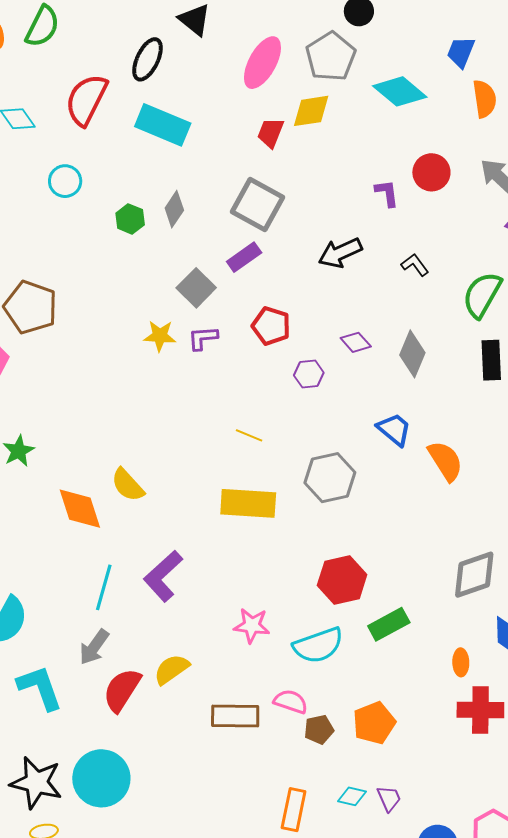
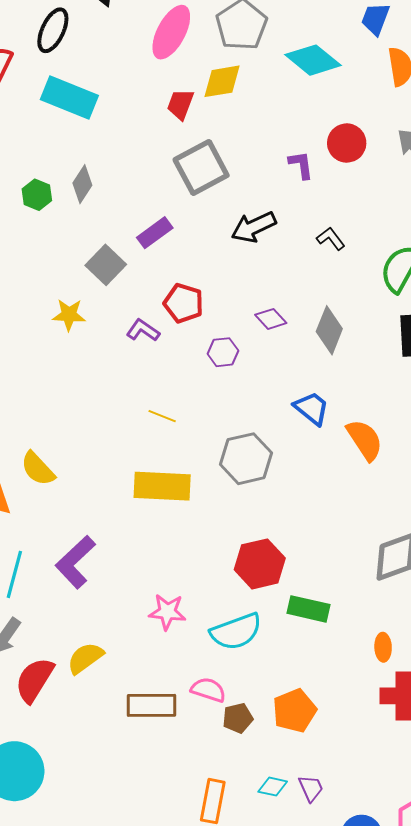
gray square: (258, 204) -> (201, 167), moved, turned 34
purple L-shape: (203, 338) -> (143, 330), moved, turned 40
green rectangle: (389, 624) -> (308, 609), turned 42

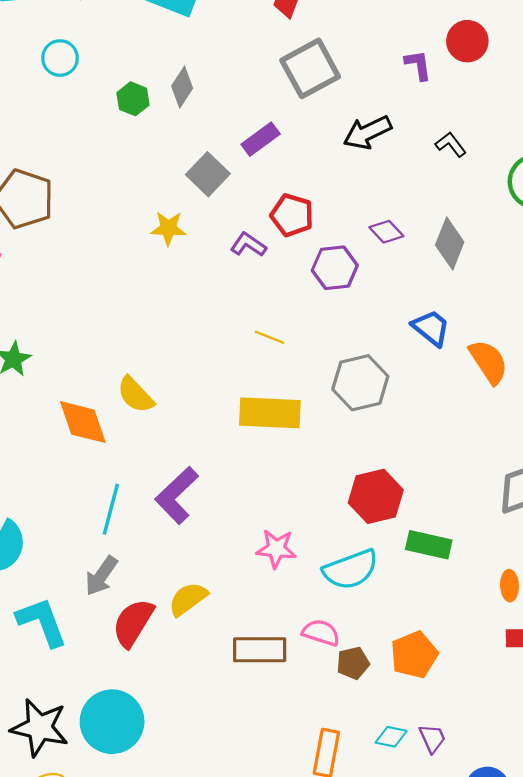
purple hexagon: (223, 352) -> (335, 268), size x1.4

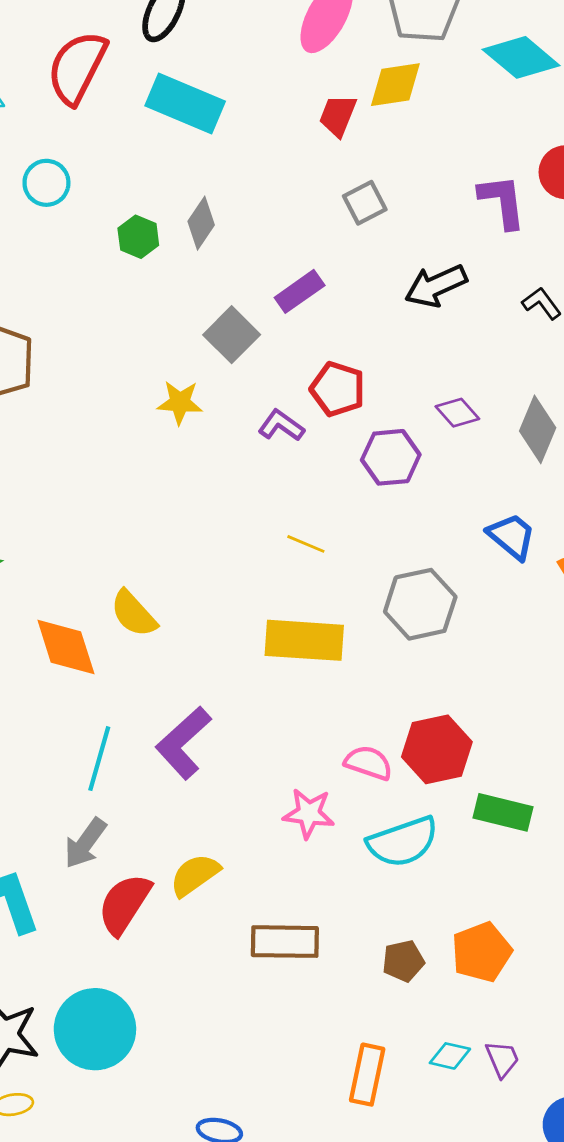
purple L-shape: (418, 65) -> (502, 201), size x1.4
gray square: (310, 68) -> (365, 203), size x0.6
pink semicircle: (321, 633) -> (368, 763), moved

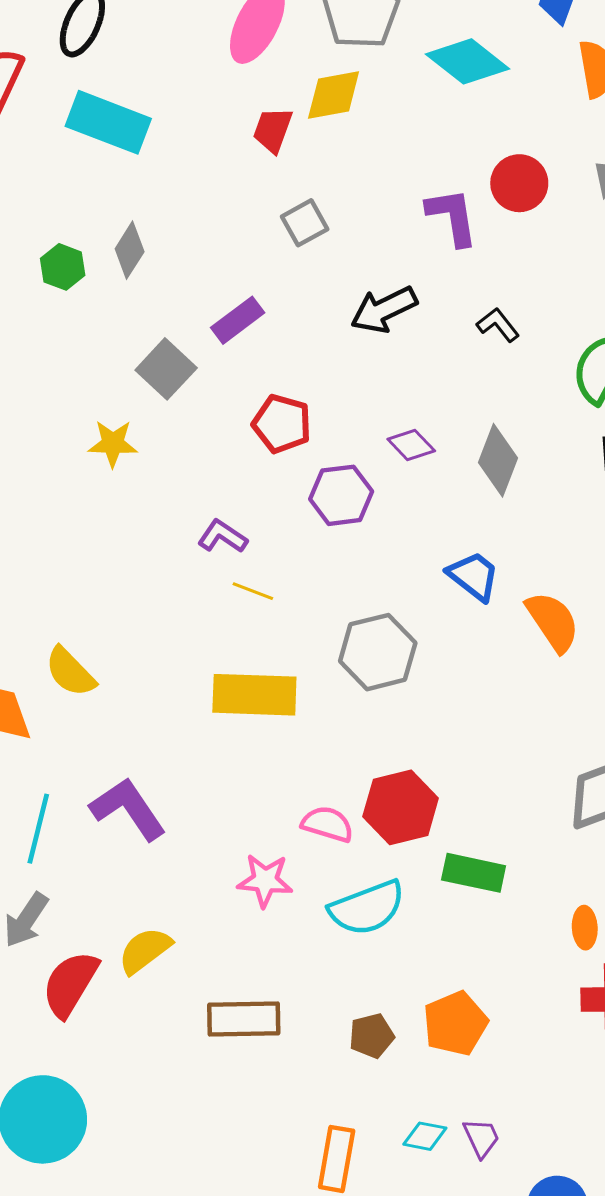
purple L-shape: (281, 426) -> (222, 536), moved
purple L-shape: (183, 743) -> (128, 809), turned 100

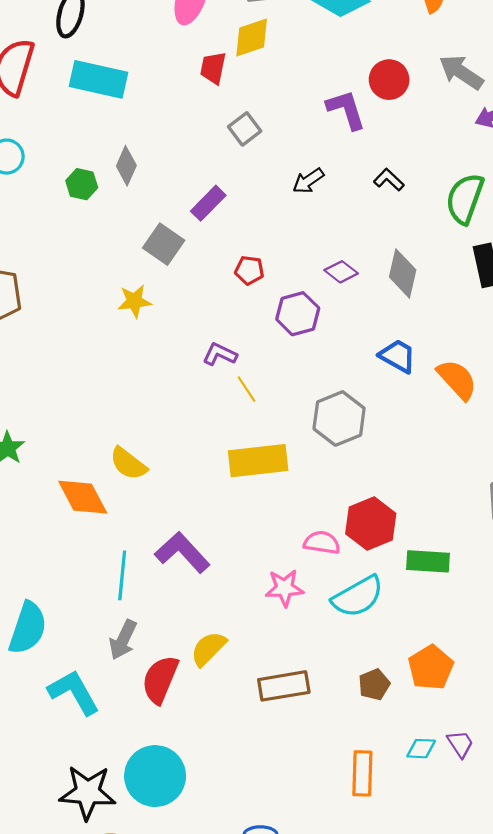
black arrow: (384, 310) -> (308, 181), size x0.7
red pentagon: (282, 424) -> (249, 270), size x0.7
yellow line: (253, 591) -> (246, 389), turned 44

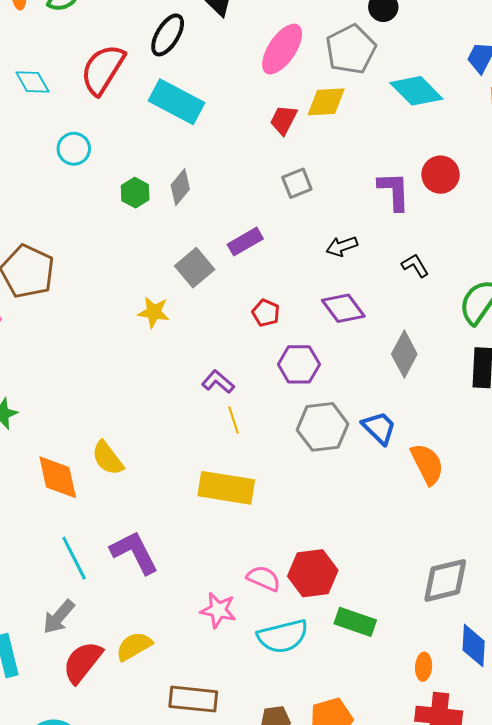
purple diamond: (341, 272) -> (343, 308), moved, size x1.4
gray hexagon: (339, 418) -> (323, 427), moved
cyan line: (122, 575) -> (74, 558), turned -48

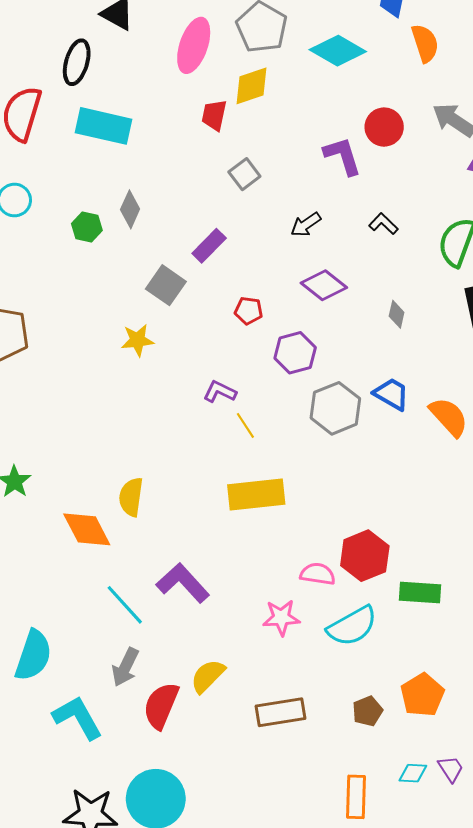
gray diamond: (404, 354) -> (397, 314), size x0.6
yellow semicircle: (108, 458) -> (131, 497), turned 60

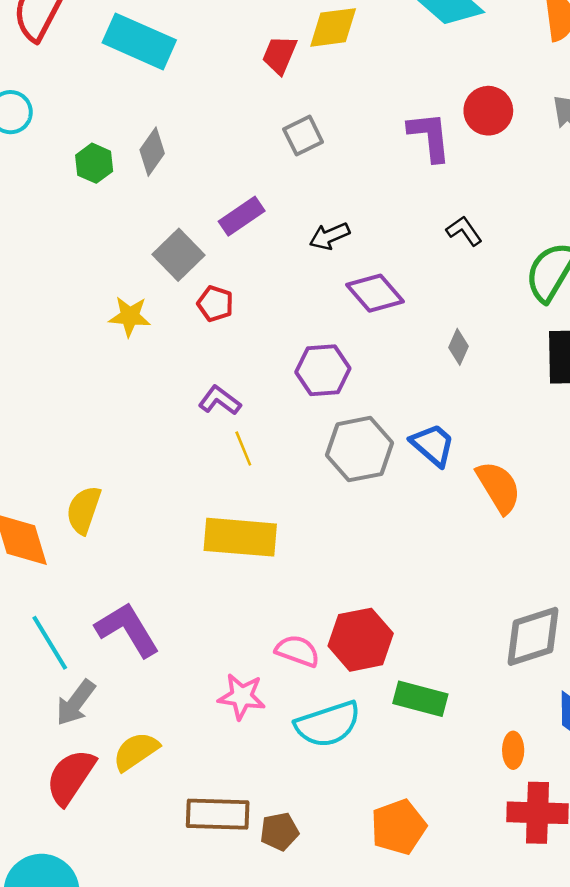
black arrow: (306, 225) -> (329, 236), moved
red pentagon: (249, 311) -> (215, 304), moved
gray arrow: (125, 667) -> (76, 703), moved
brown pentagon: (368, 711) -> (279, 831), moved

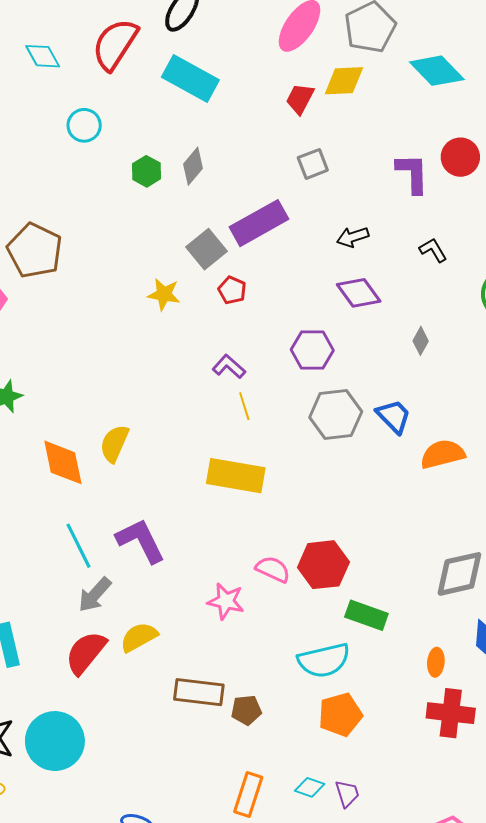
purple rectangle: (242, 216) -> (259, 223), size x1.6
black arrow: (329, 236) -> (353, 237), moved
orange semicircle: (499, 487) -> (443, 454), turned -78
cyan semicircle: (328, 724) -> (324, 660), moved

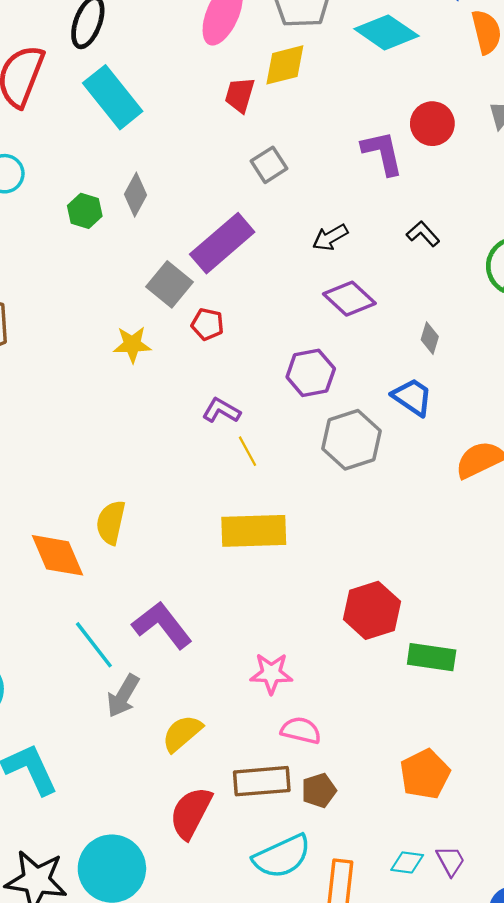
cyan rectangle: (190, 79) -> (113, 97), turned 34
blue trapezoid: (394, 416) -> (412, 397), moved
pink semicircle: (273, 569) -> (301, 730), moved
red semicircle: (86, 653) -> (191, 813), moved
cyan semicircle: (324, 660) -> (282, 856), moved

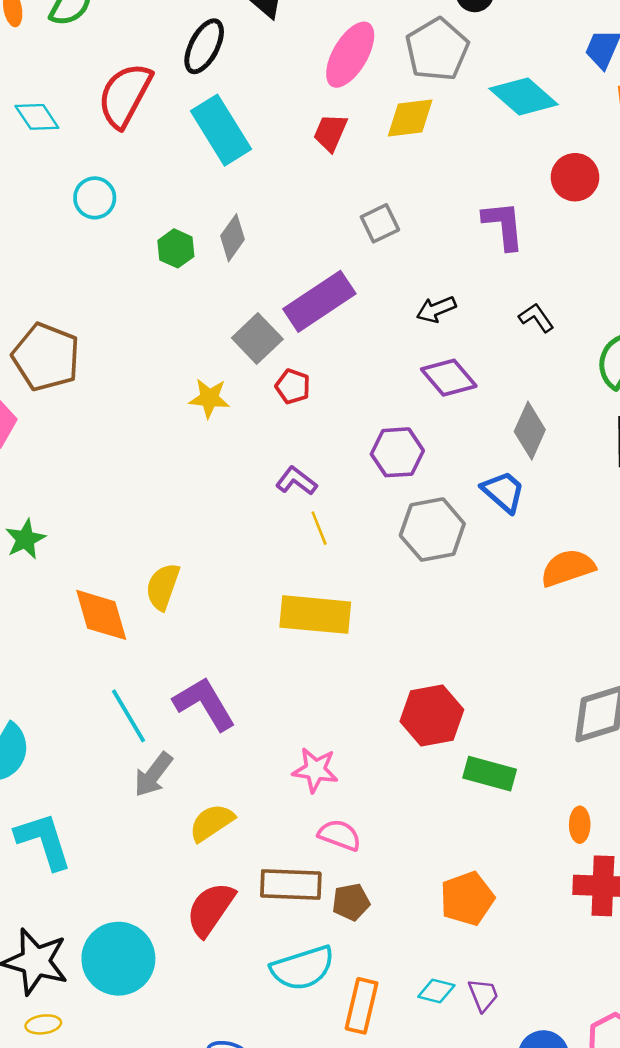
red trapezoid: (240, 95) -> (330, 133), moved
red circle: (432, 124) -> (575, 177), moved
gray diamond: (430, 338) -> (530, 431), size x1.6

